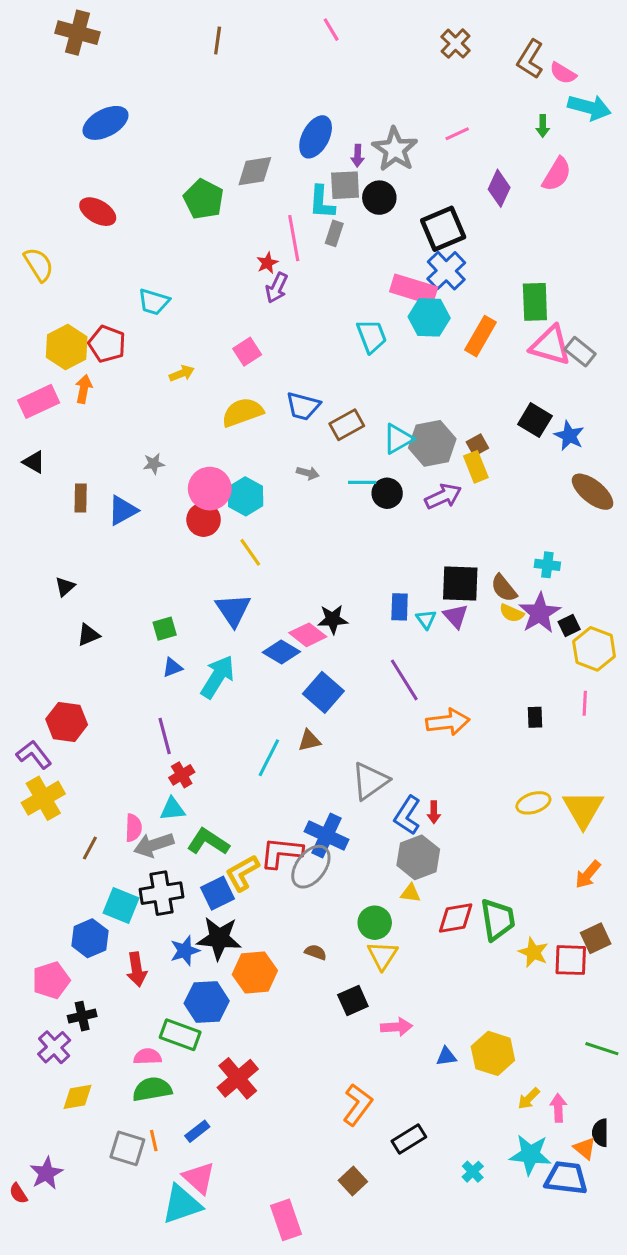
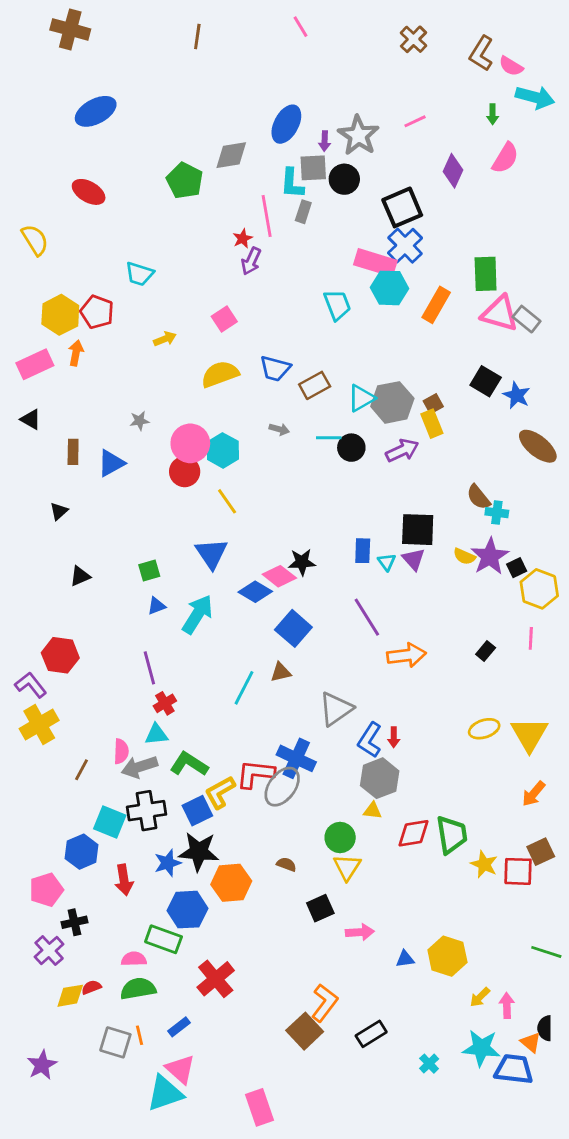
black triangle: (65, 587) -> (59, 511), moved
brown semicircle: (504, 588) -> (478, 497), moved
black rectangle: (535, 717) -> (486, 651), turned 42
brown square: (353, 1181) -> (305, 1031), moved, size x1.4
red semicircle: (18, 1193) -> (91, 987), moved, turned 102

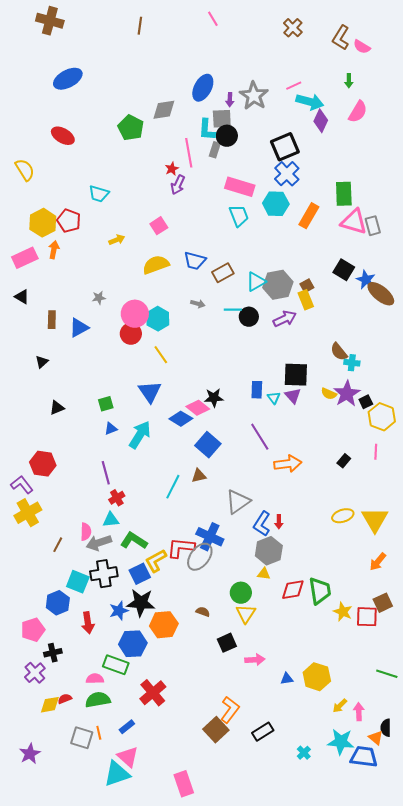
cyan arrow: (535, 97) -> (310, 102), moved
black circle: (344, 179) -> (227, 136), moved
pink rectangle: (375, 263) -> (240, 187), moved
gray rectangle: (527, 319) -> (373, 226), turned 36
brown ellipse: (538, 446) -> (381, 294), moved

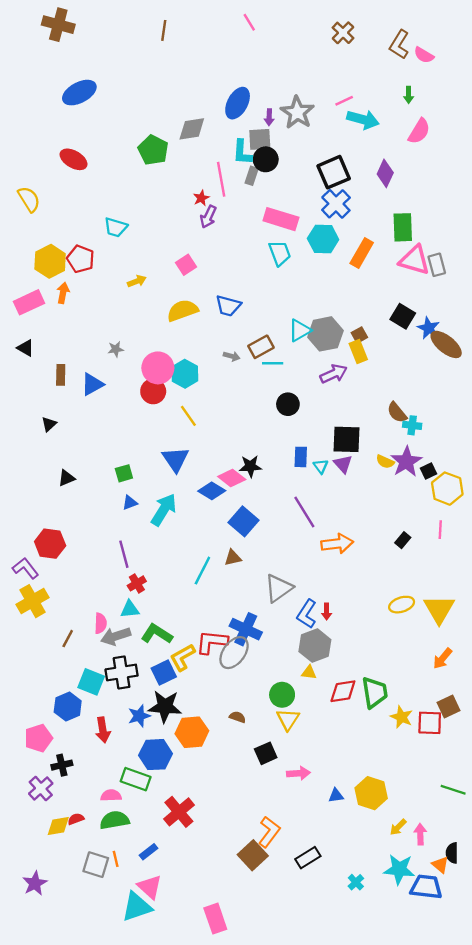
purple diamond: (321, 121) -> (385, 173), moved
brown rectangle: (223, 273) -> (261, 347), moved
black circle: (249, 317) -> (288, 404), moved

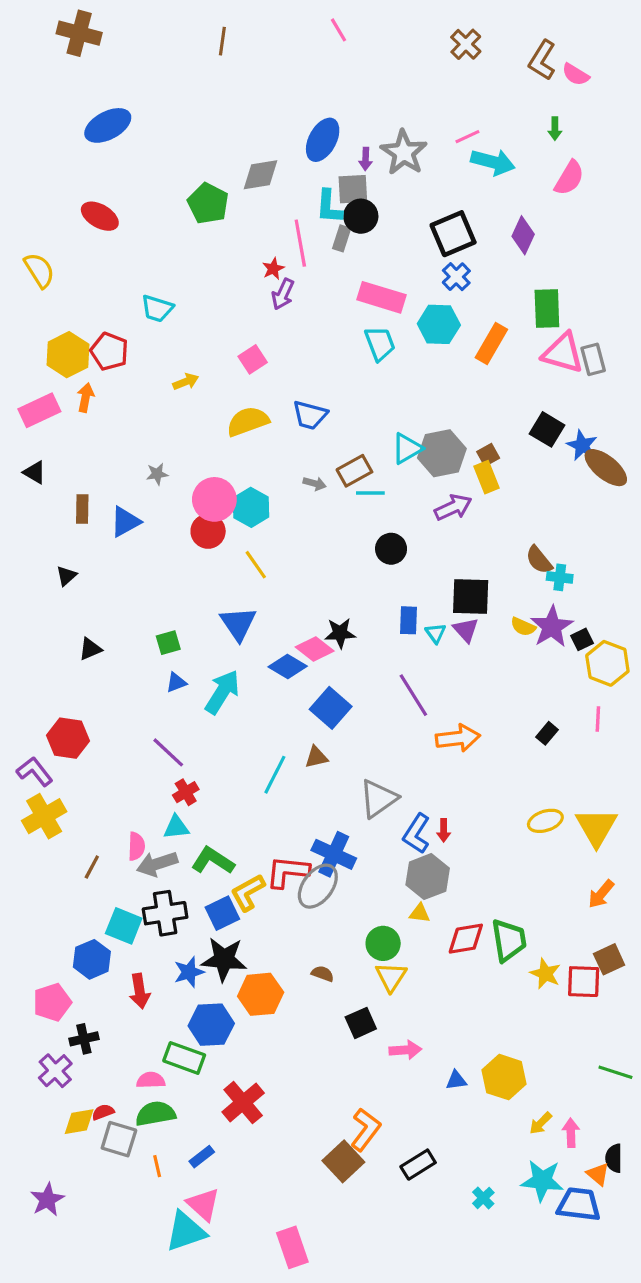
blue cross: (336, 204) -> (456, 277), size x0.7
purple line: (124, 554) -> (168, 752), turned -32
gray square: (96, 865) -> (119, 1139), moved

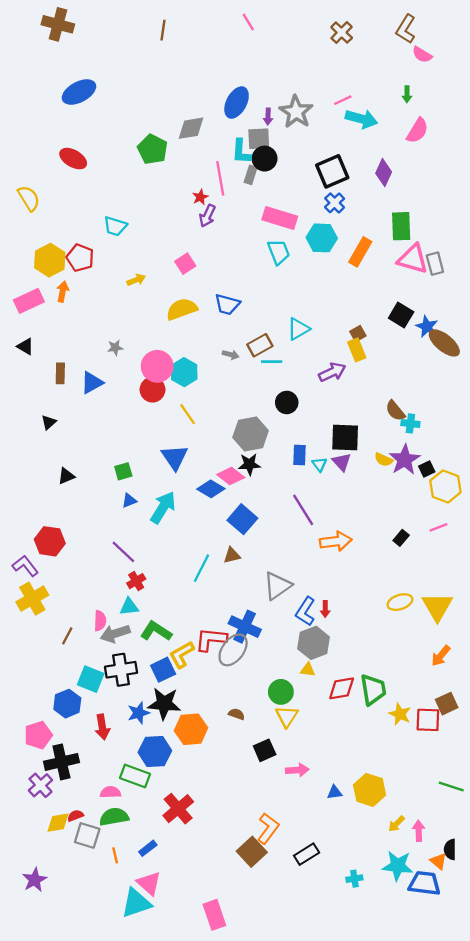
brown L-shape: (542, 60) -> (406, 29), moved
gray hexagon: (442, 453) -> (251, 434), moved
pink line: (598, 719) -> (438, 527), turned 66
black cross: (84, 1039) -> (61, 762), size x1.6
cyan cross: (483, 1198) -> (354, 879), turned 35

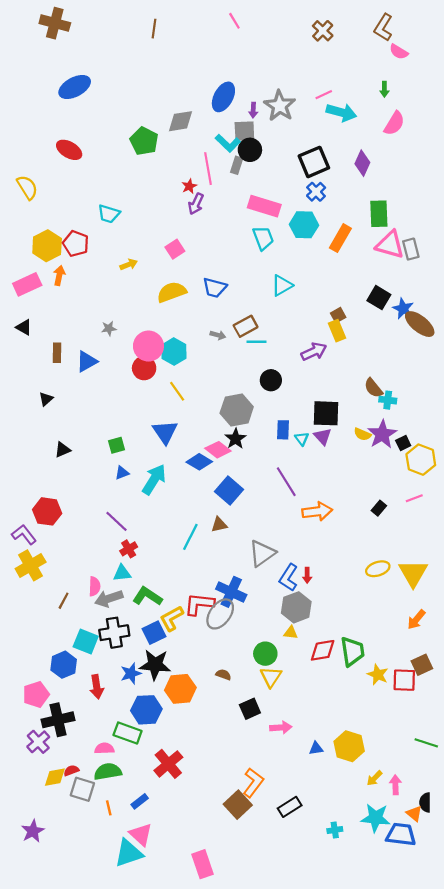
cyan L-shape: (241, 152) -> (228, 143), turned -50
cyan triangle: (298, 329) -> (282, 285), moved
black star: (249, 464) -> (236, 439), turned -30

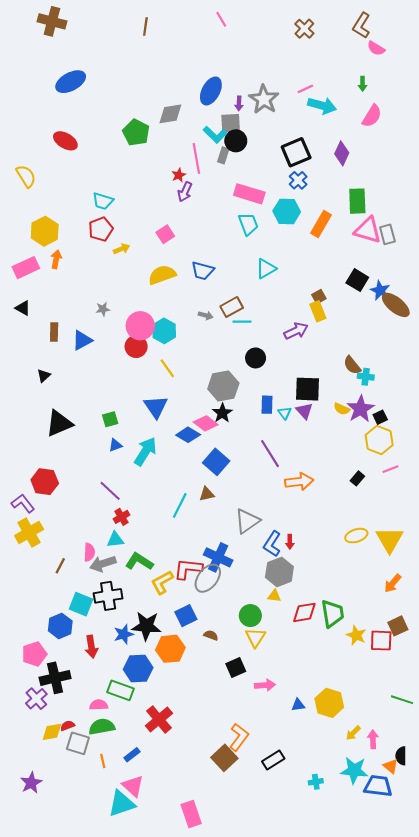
red pentagon: (76, 244) -> (101, 229), moved, turned 30
black triangle: (63, 450) -> (59, 423), size x1.8
yellow hexagon: (421, 460) -> (379, 440), moved
blue square: (154, 633) -> (186, 616), moved

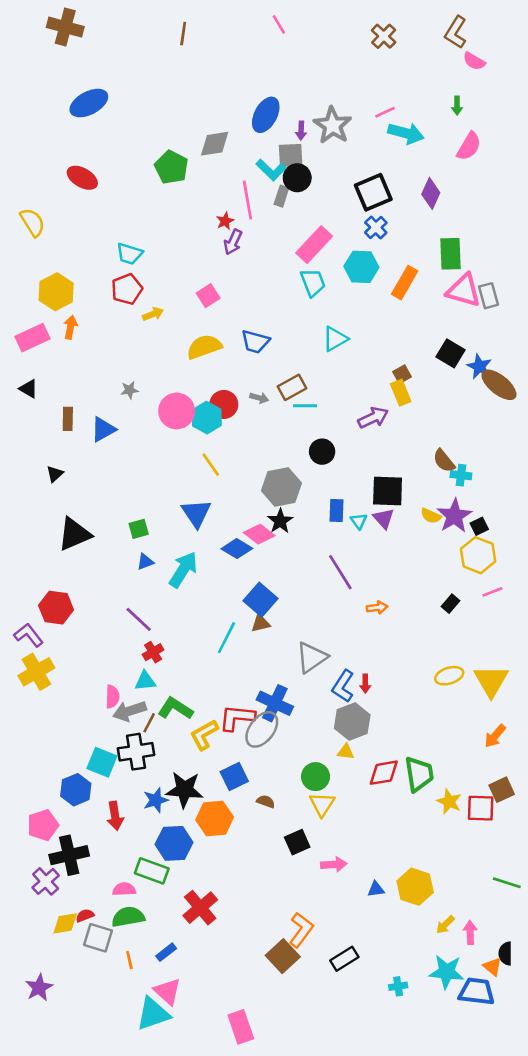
pink rectangle: (249, 194) -> (314, 245), turned -64
red circle: (136, 347) -> (224, 404), moved
blue square: (216, 462) -> (260, 600), moved
orange arrow: (299, 482) -> (377, 608), size x0.6
brown line: (60, 566) -> (149, 723), moved

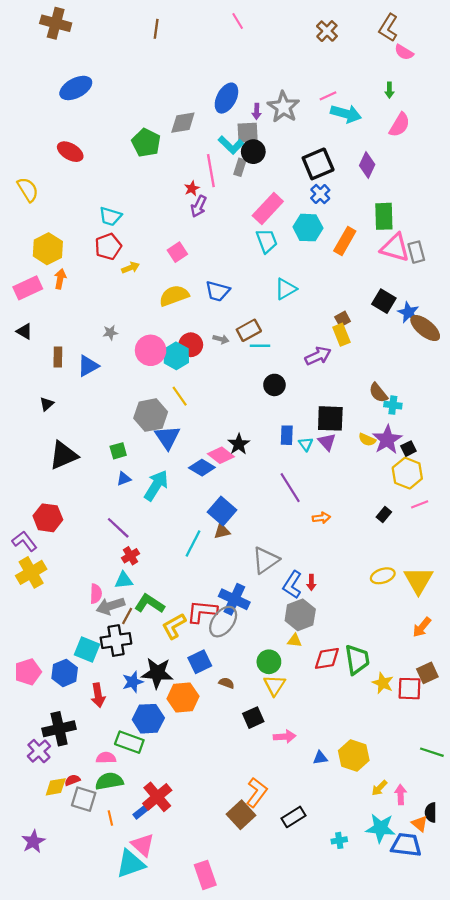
gray hexagon: (281, 487) -> (151, 415), moved
pink pentagon: (43, 825) -> (28, 672), moved
red cross: (200, 908) -> (157, 797), moved

